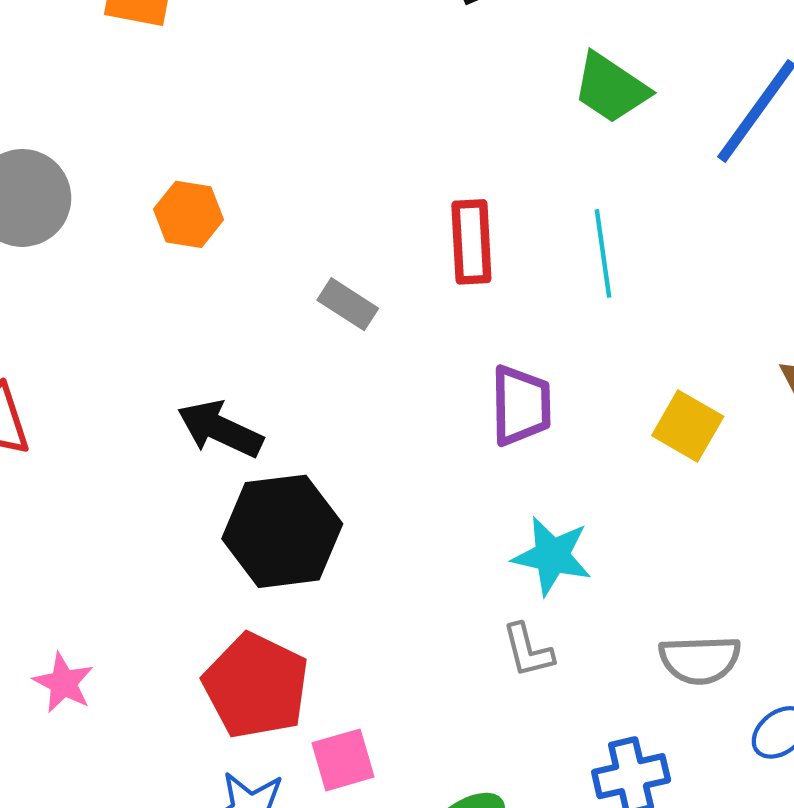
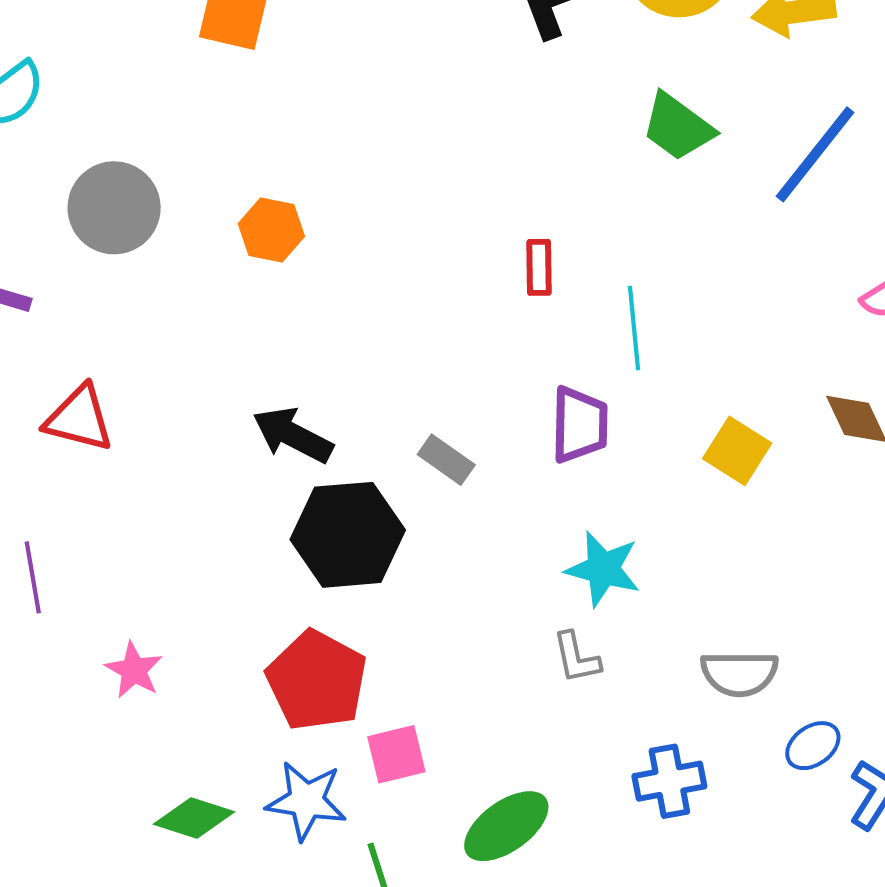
red rectangle: (471, 242) -> (539, 267), size x0.7
cyan line: (603, 253) -> (634, 328), moved
gray rectangle: (348, 304) -> (446, 460), moved

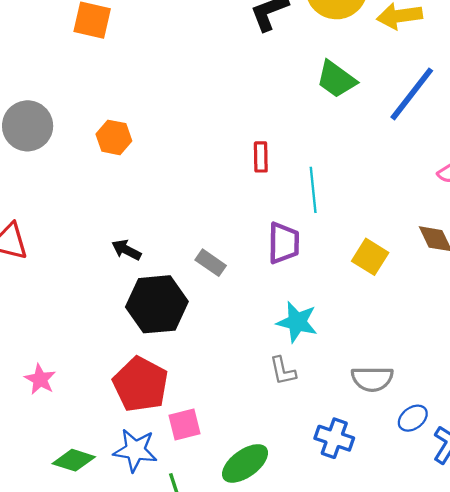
black arrow: (293, 435) -> (126, 250), size x0.7
blue cross: (669, 781) -> (334, 438), turned 30

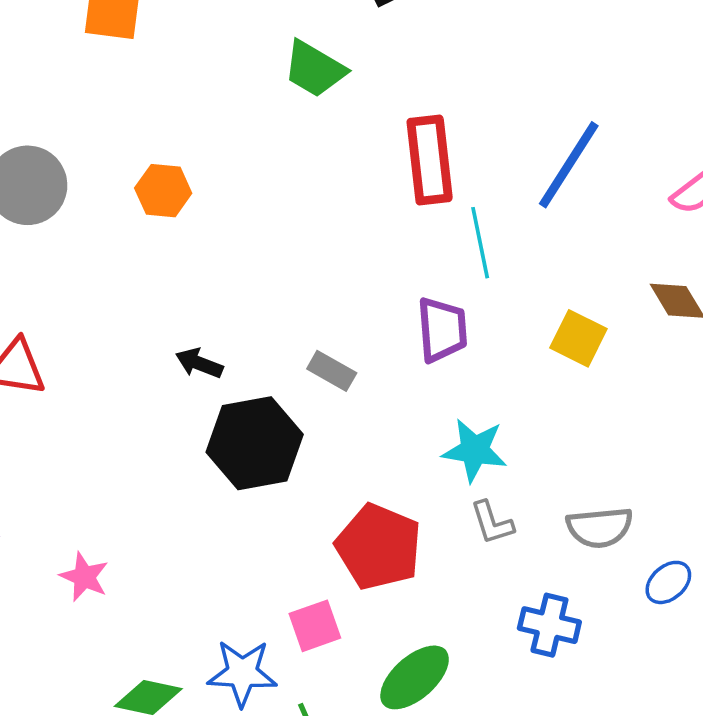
green trapezoid: (336, 79) -> (314, 69), moved
blue line: (412, 94) -> (569, 165), moved
red rectangle: (261, 157) -> (430, 160), moved, size x1.8
gray L-shape: (283, 371) -> (492, 523), moved
red pentagon: (140, 384) -> (379, 547), moved

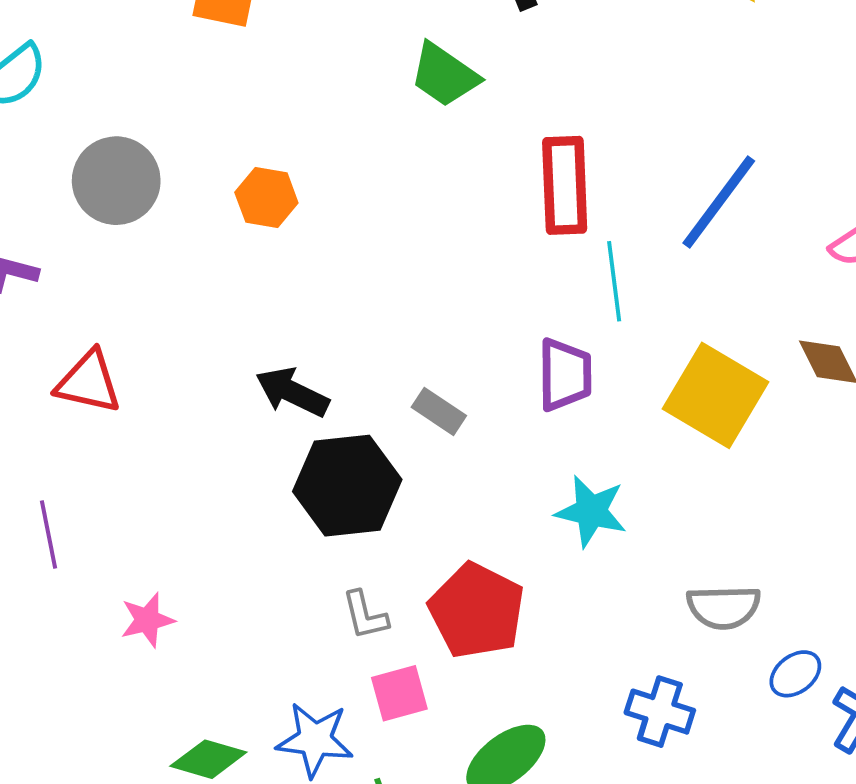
yellow square: (578, 338) -> (716, 395), size x1.6
black arrow: (199, 363) -> (292, 392), size x1.4
gray L-shape: (492, 523) -> (365, 615), moved
pink star: (84, 577) -> (147, 620), turned 30

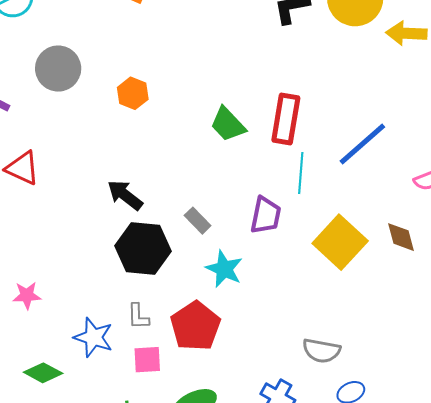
green trapezoid: (444, 75) -> (228, 124), moved
cyan star: (591, 511) -> (224, 269), moved
blue star: (315, 740) -> (93, 337), moved

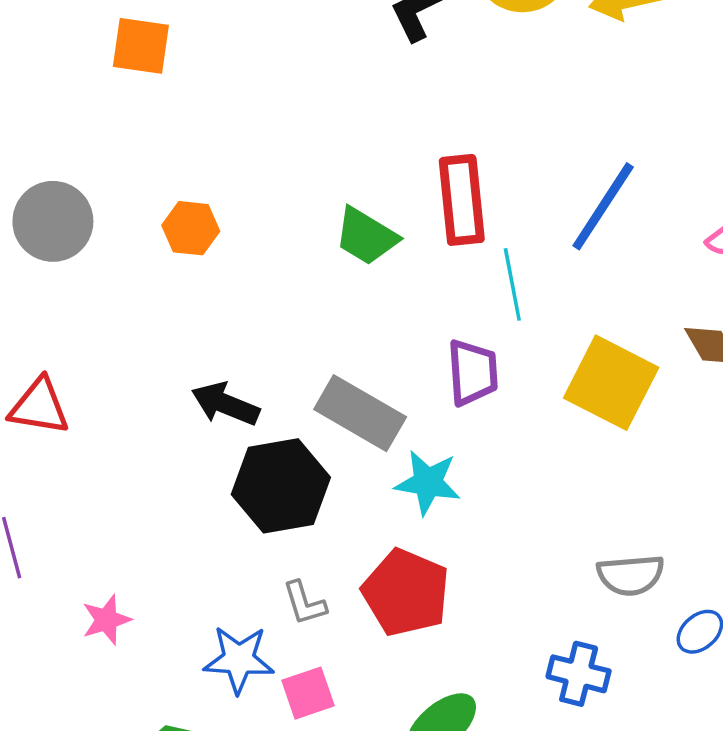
gray rectangle: (198, 221) -> (360, 413), size x1.8
pink square: (147, 360) -> (308, 693), moved

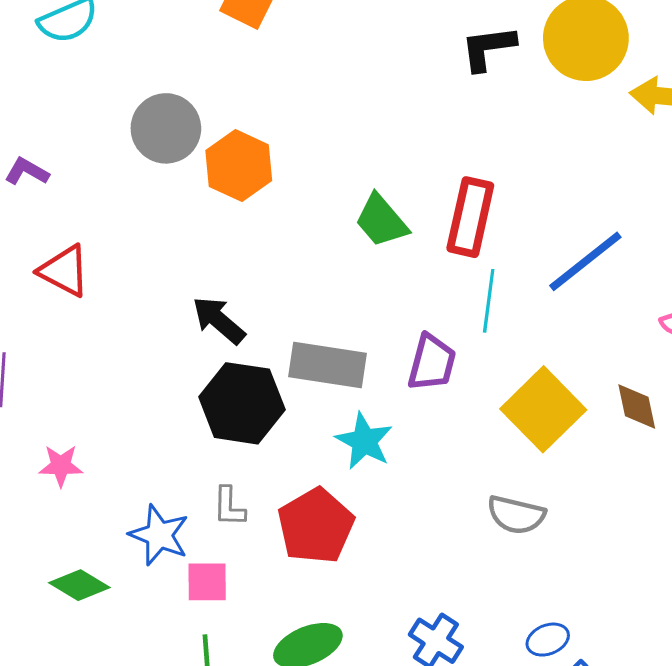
gray circle: (53, 221) -> (166, 128), moved
orange hexagon: (191, 228) -> (239, 166), size x1.4
gray rectangle: (360, 413) -> (327, 365), turned -40
gray semicircle: (631, 575) -> (516, 515), moved

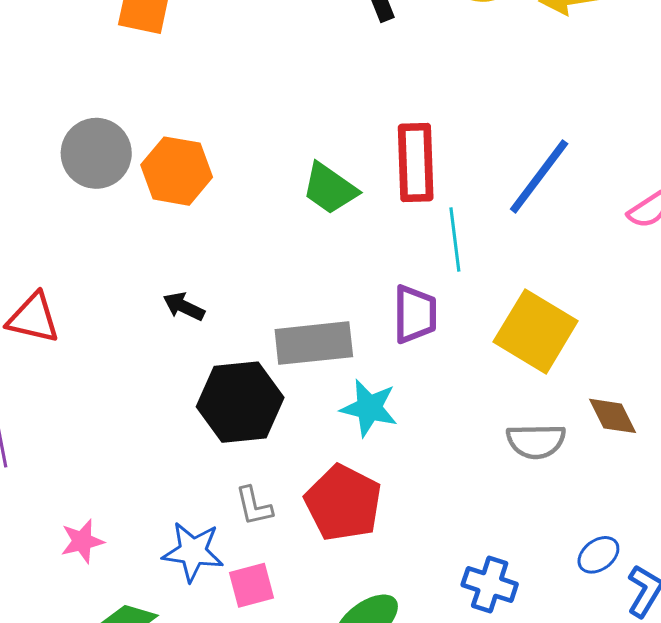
black arrow: (219, 320) -> (184, 307), moved, size x0.7
brown diamond: (637, 407) -> (613, 416), moved
pink star: (61, 466) -> (82, 541), moved

